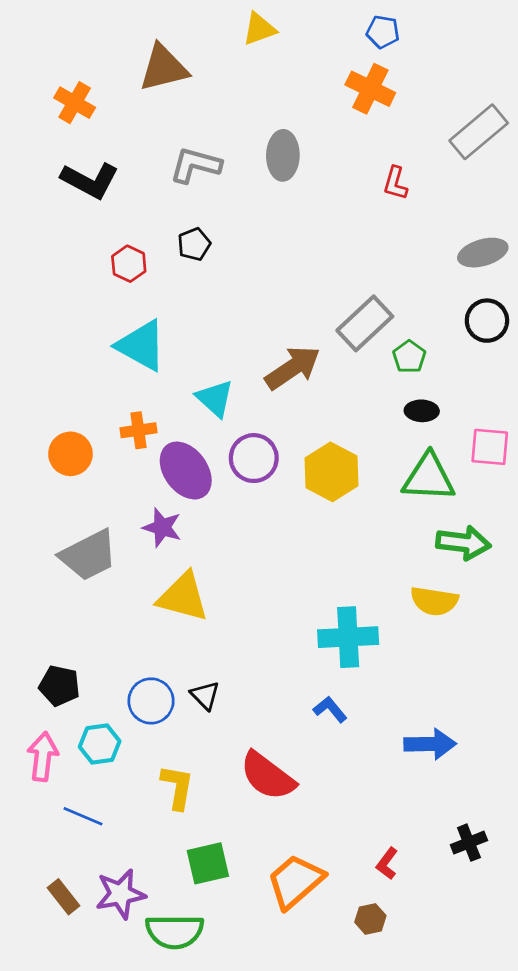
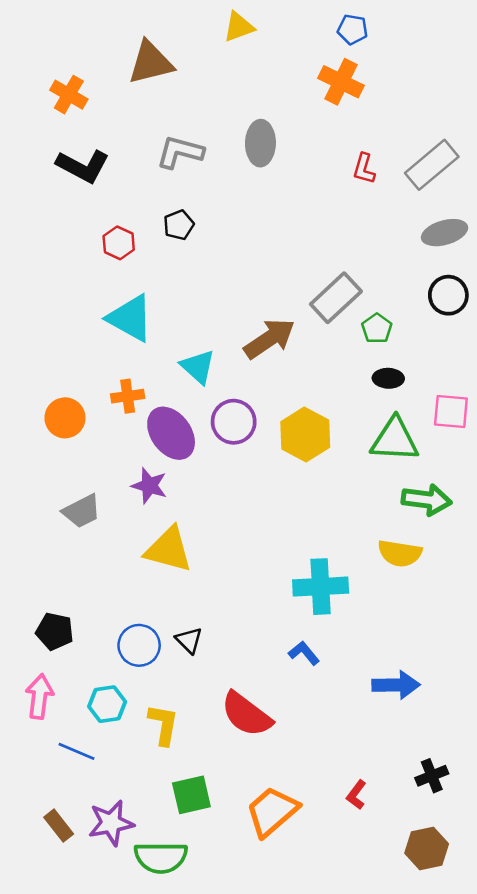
gray rectangle: (479, 132) -> (432, 165), moved
gray trapezoid: (89, 555) -> (82, 511), size x0.7
cyan hexagon: (100, 744) -> (107, 704), moved
brown hexagon: (370, 919) -> (427, 849), moved, size x1.5

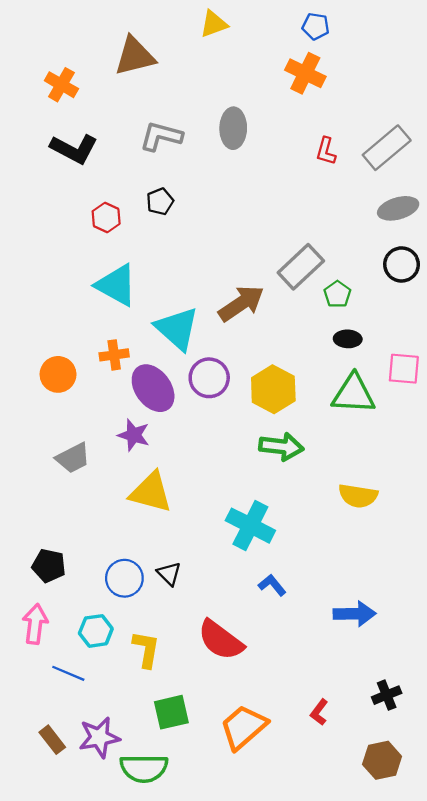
cyan triangle: (198, 367) -> (177, 329), size x1.4
green arrow: (427, 500) -> (281, 447), moved
cyan cross: (321, 587) -> (250, 526), moved, turned 30

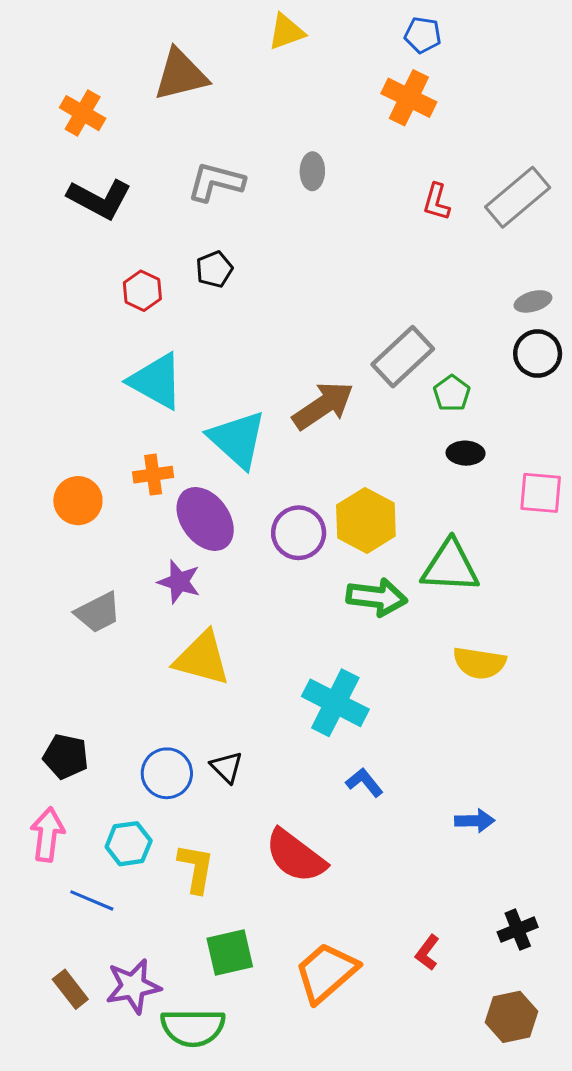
gray ellipse: (233, 128) -> (312, 171), size x0.7
gray ellipse: (398, 208) -> (533, 301), moved, size x0.7
purple circle: (209, 378) -> (299, 533), moved
green triangle: (353, 394) -> (450, 566), moved
blue arrow: (355, 614) -> (475, 821), size x0.7

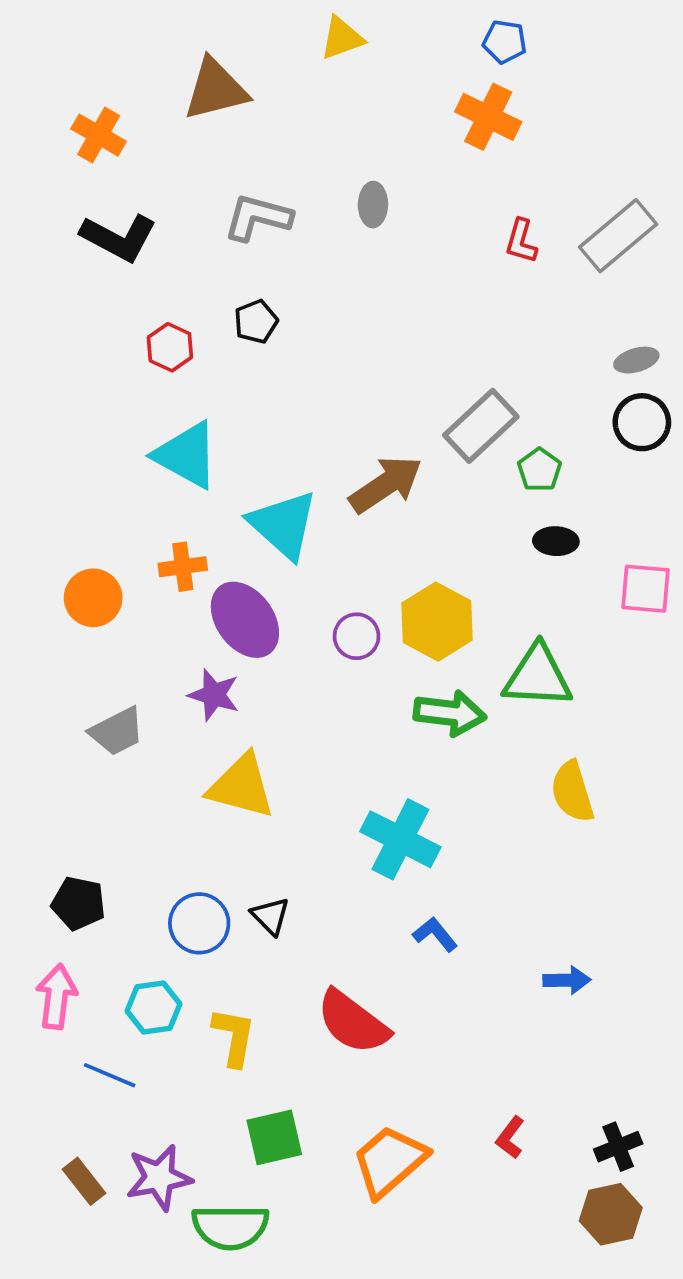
purple circle: (299, 533) -> (357, 636), size x0.7
yellow semicircle: (479, 663) -> (572, 792), turned 64
black cross: (518, 930) -> (618, 1147), moved

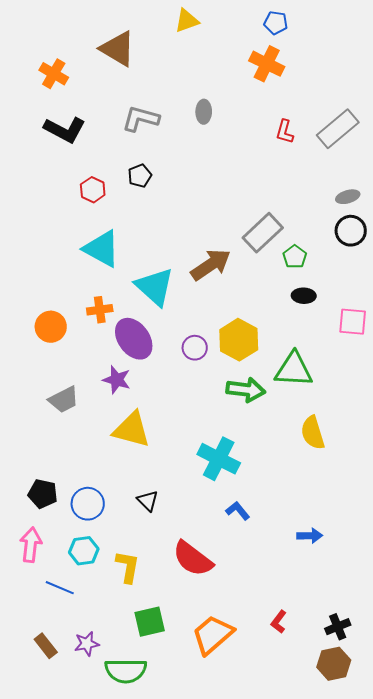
brown triangle: (216, 89) -> (118, 49), turned 45
blue circle: (199, 923) -> (88, 504), moved
purple star: (159, 1178) -> (87, 644), size x0.7

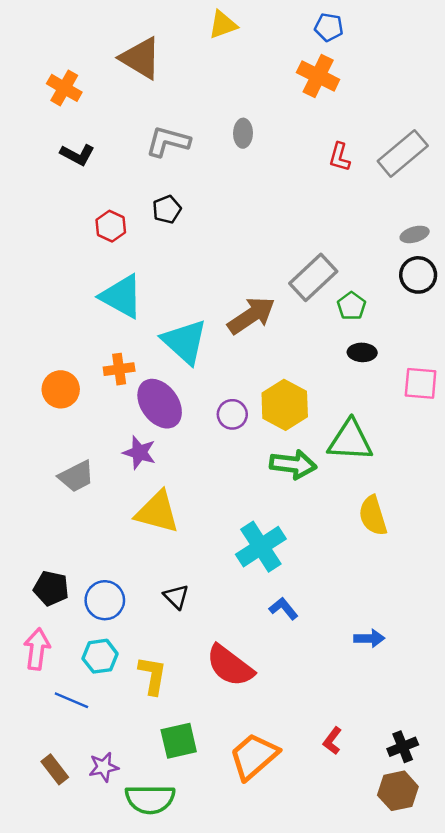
black L-shape: (65, 130) -> (77, 155), size x0.7
cyan cross: (219, 459) -> (261, 547), turned 30

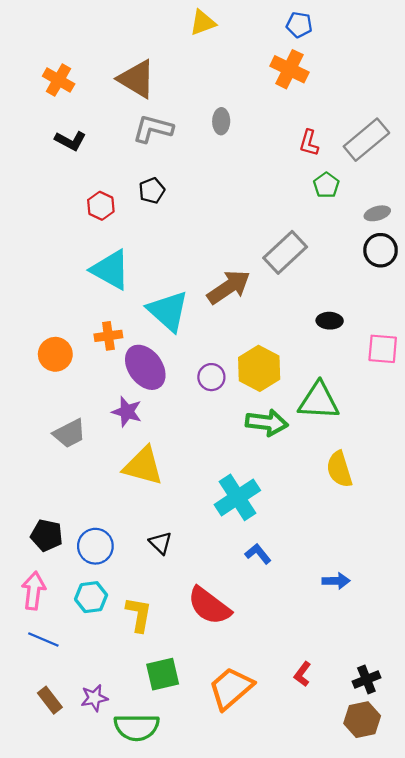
brown triangle: (141, 58) -> (137, 79), moved
green pentagon: (351, 306) -> (326, 185), moved
blue line: (71, 700) -> (43, 639), moved

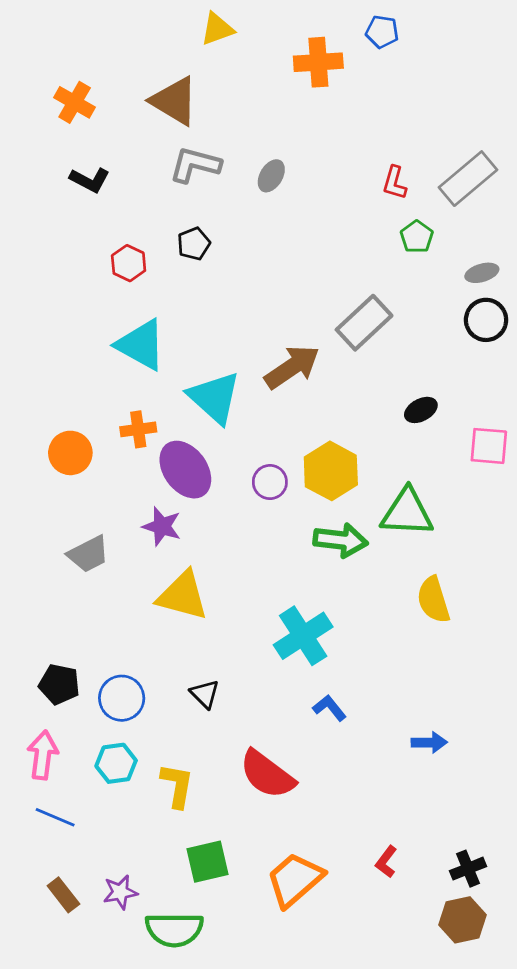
yellow triangle: (203, 23) -> (217, 29), moved
orange cross: (289, 69) -> (318, 62), moved, turned -30
gray ellipse: (221, 121) -> (271, 176), moved, turned 30
black ellipse: (330, 321) -> (421, 410), turned -30

